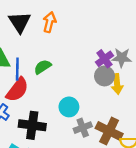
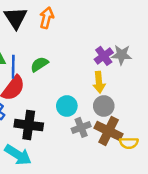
gray circle: (104, 76) -> (104, 106), moved
yellow arrow: (117, 84) -> (99, 82), moved

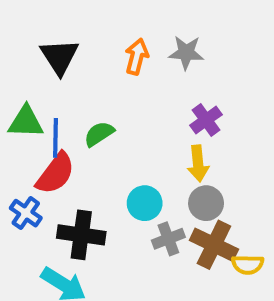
orange arrow: (47, 18) -> (137, 57), moved
gray star: (122, 55) -> (186, 53), moved

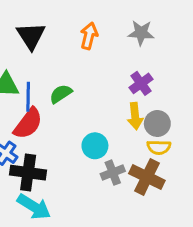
gray star: (186, 53) -> (141, 33), moved
gray circle: (206, 203) -> (157, 124), moved
black cross: (81, 235) -> (28, 173), moved
yellow semicircle: (248, 265) -> (159, 147), moved

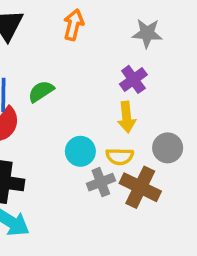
gray star: (141, 33) -> (147, 33), moved
gray circle: (157, 124) -> (168, 148), moved
yellow semicircle: (159, 147) -> (120, 156), moved

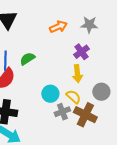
orange arrow: (74, 25) -> (58, 27), moved, turned 54
yellow semicircle: (120, 156) -> (73, 97), turned -140

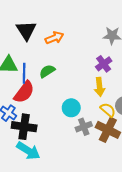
orange arrow: (58, 27) -> (54, 38), moved
yellow semicircle: (73, 97) -> (108, 110), moved

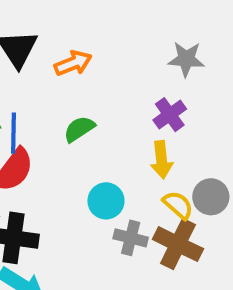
green semicircle: (47, 71) -> (79, 129), moved
gray cross: (84, 127) -> (131, 238), turned 35

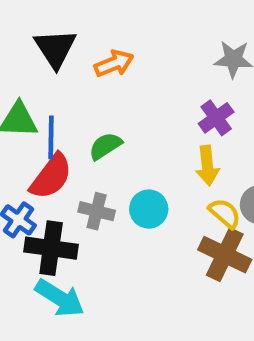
green semicircle: (79, 129) -> (105, 146), moved
gray cross: (131, 238) -> (97, 211), moved

